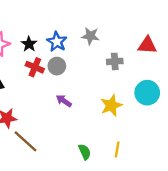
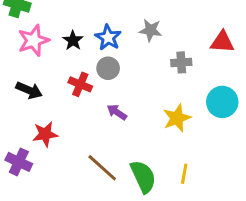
red cross: (35, 67) -> (80, 84), moved
brown line: (26, 141) -> (102, 168), moved
green semicircle: (85, 152) -> (143, 177), size x1.6

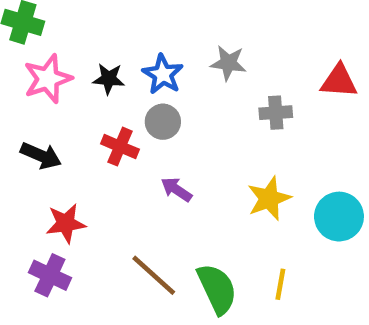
black star: (73, 40) -> (109, 79), turned -30
cyan circle: (222, 102) -> (339, 217), moved
purple cross: (19, 162) -> (50, 275), moved

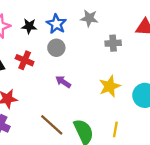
red cross: (120, 147) -> (25, 60), moved

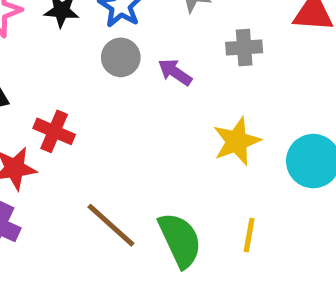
red cross: (25, 60) -> (54, 131), moved
purple arrow: (63, 82) -> (175, 72), moved

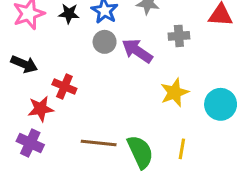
purple arrow: (175, 72) -> (137, 51), size x1.5
brown line: (111, 225) -> (99, 143), turned -36

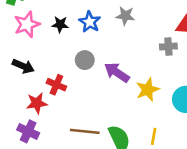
gray cross: (179, 36) -> (168, 47), moved
gray circle: (105, 42) -> (85, 60), moved
purple arrow: (137, 51) -> (117, 72), moved

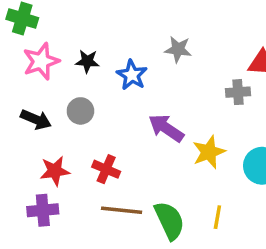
blue star: (90, 22) -> (132, 75), moved
gray circle: (85, 60) -> (80, 111), moved
red cross: (56, 85) -> (106, 169), moved
purple cross: (28, 131) -> (43, 210), turned -30

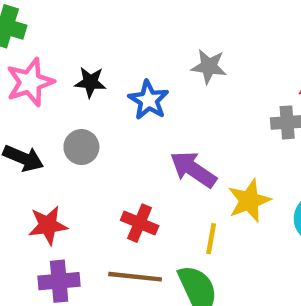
red cross: (106, 169) -> (140, 223), moved
purple cross: (43, 210) -> (59, 281), moved
yellow line: (217, 217) -> (211, 239), moved

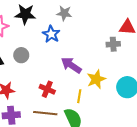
gray star: (209, 67) -> (64, 13), moved
black star: (90, 82) -> (25, 14), moved, size x1.5

